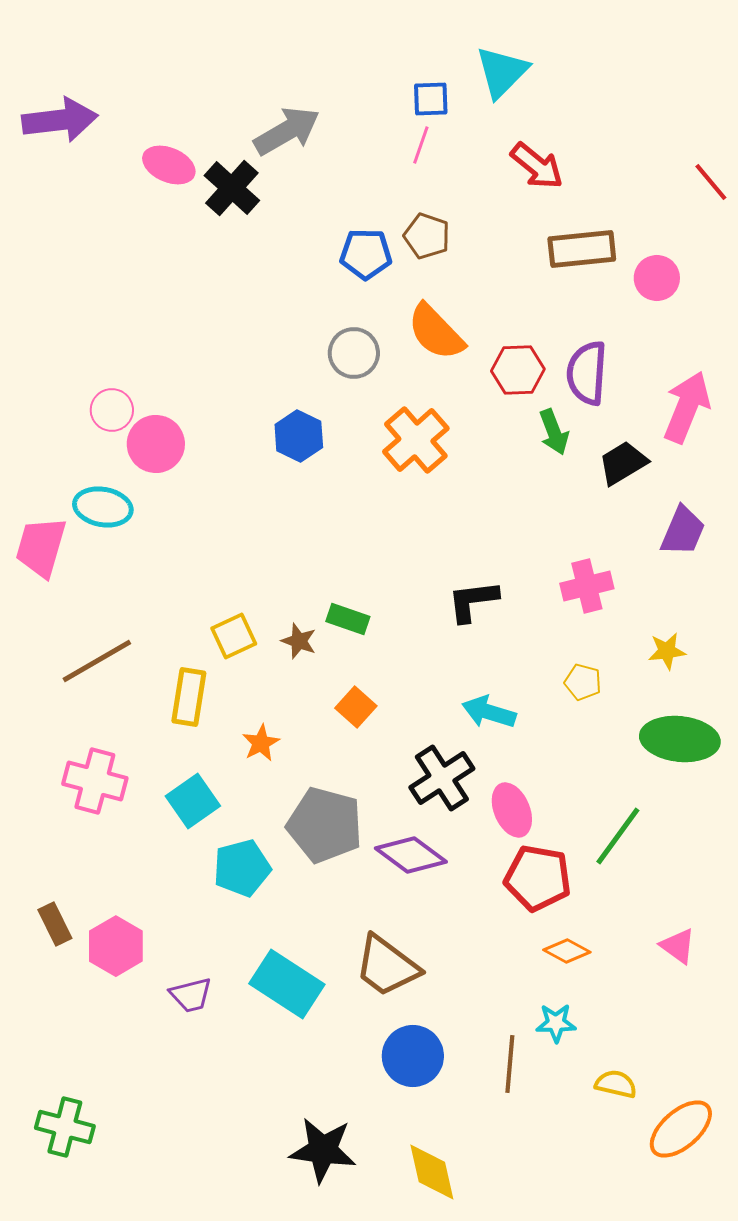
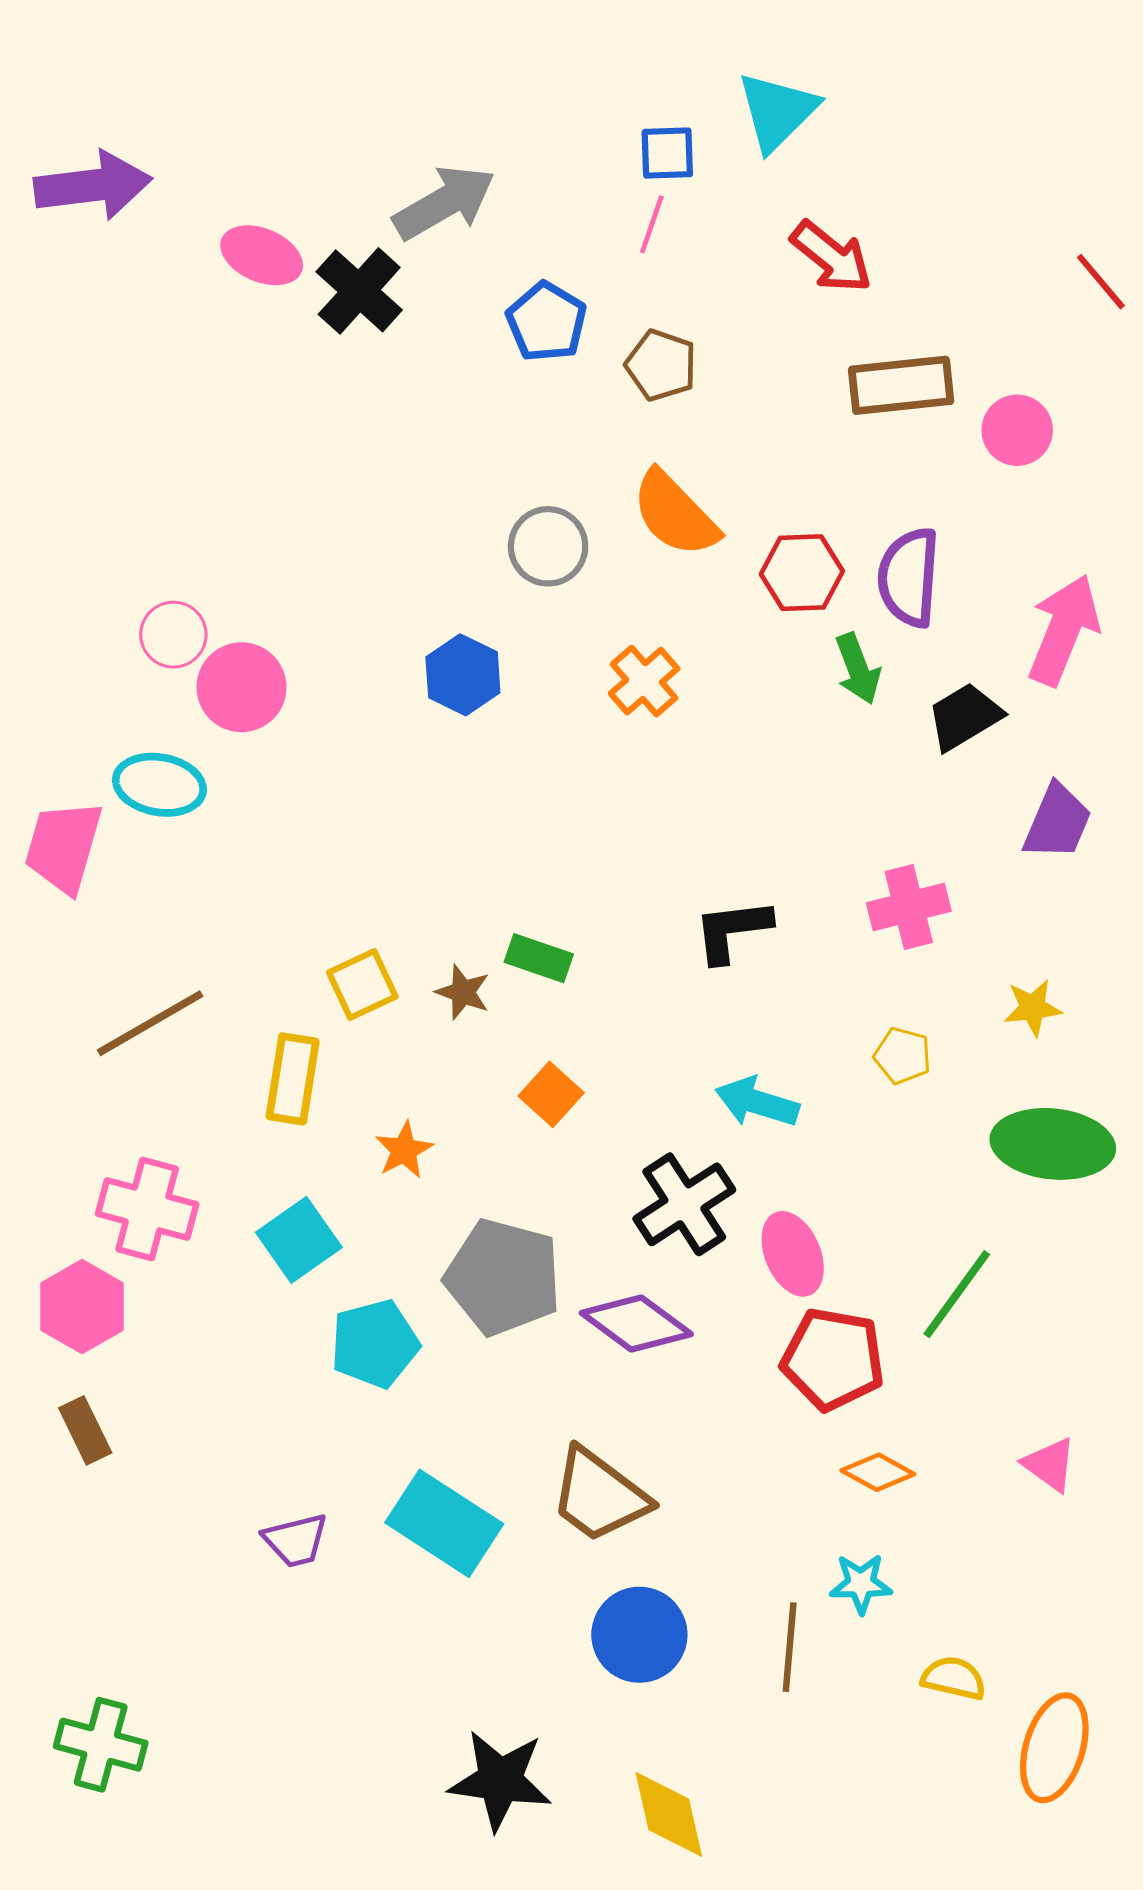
blue pentagon: (366, 254) -> (547, 322), moved, turned 30
orange cross: (416, 440) -> (644, 681), size x0.7
pink hexagon: (116, 946) -> (82, 1307), moved
orange ellipse: (681, 1129) -> (1054, 1748), turned -32

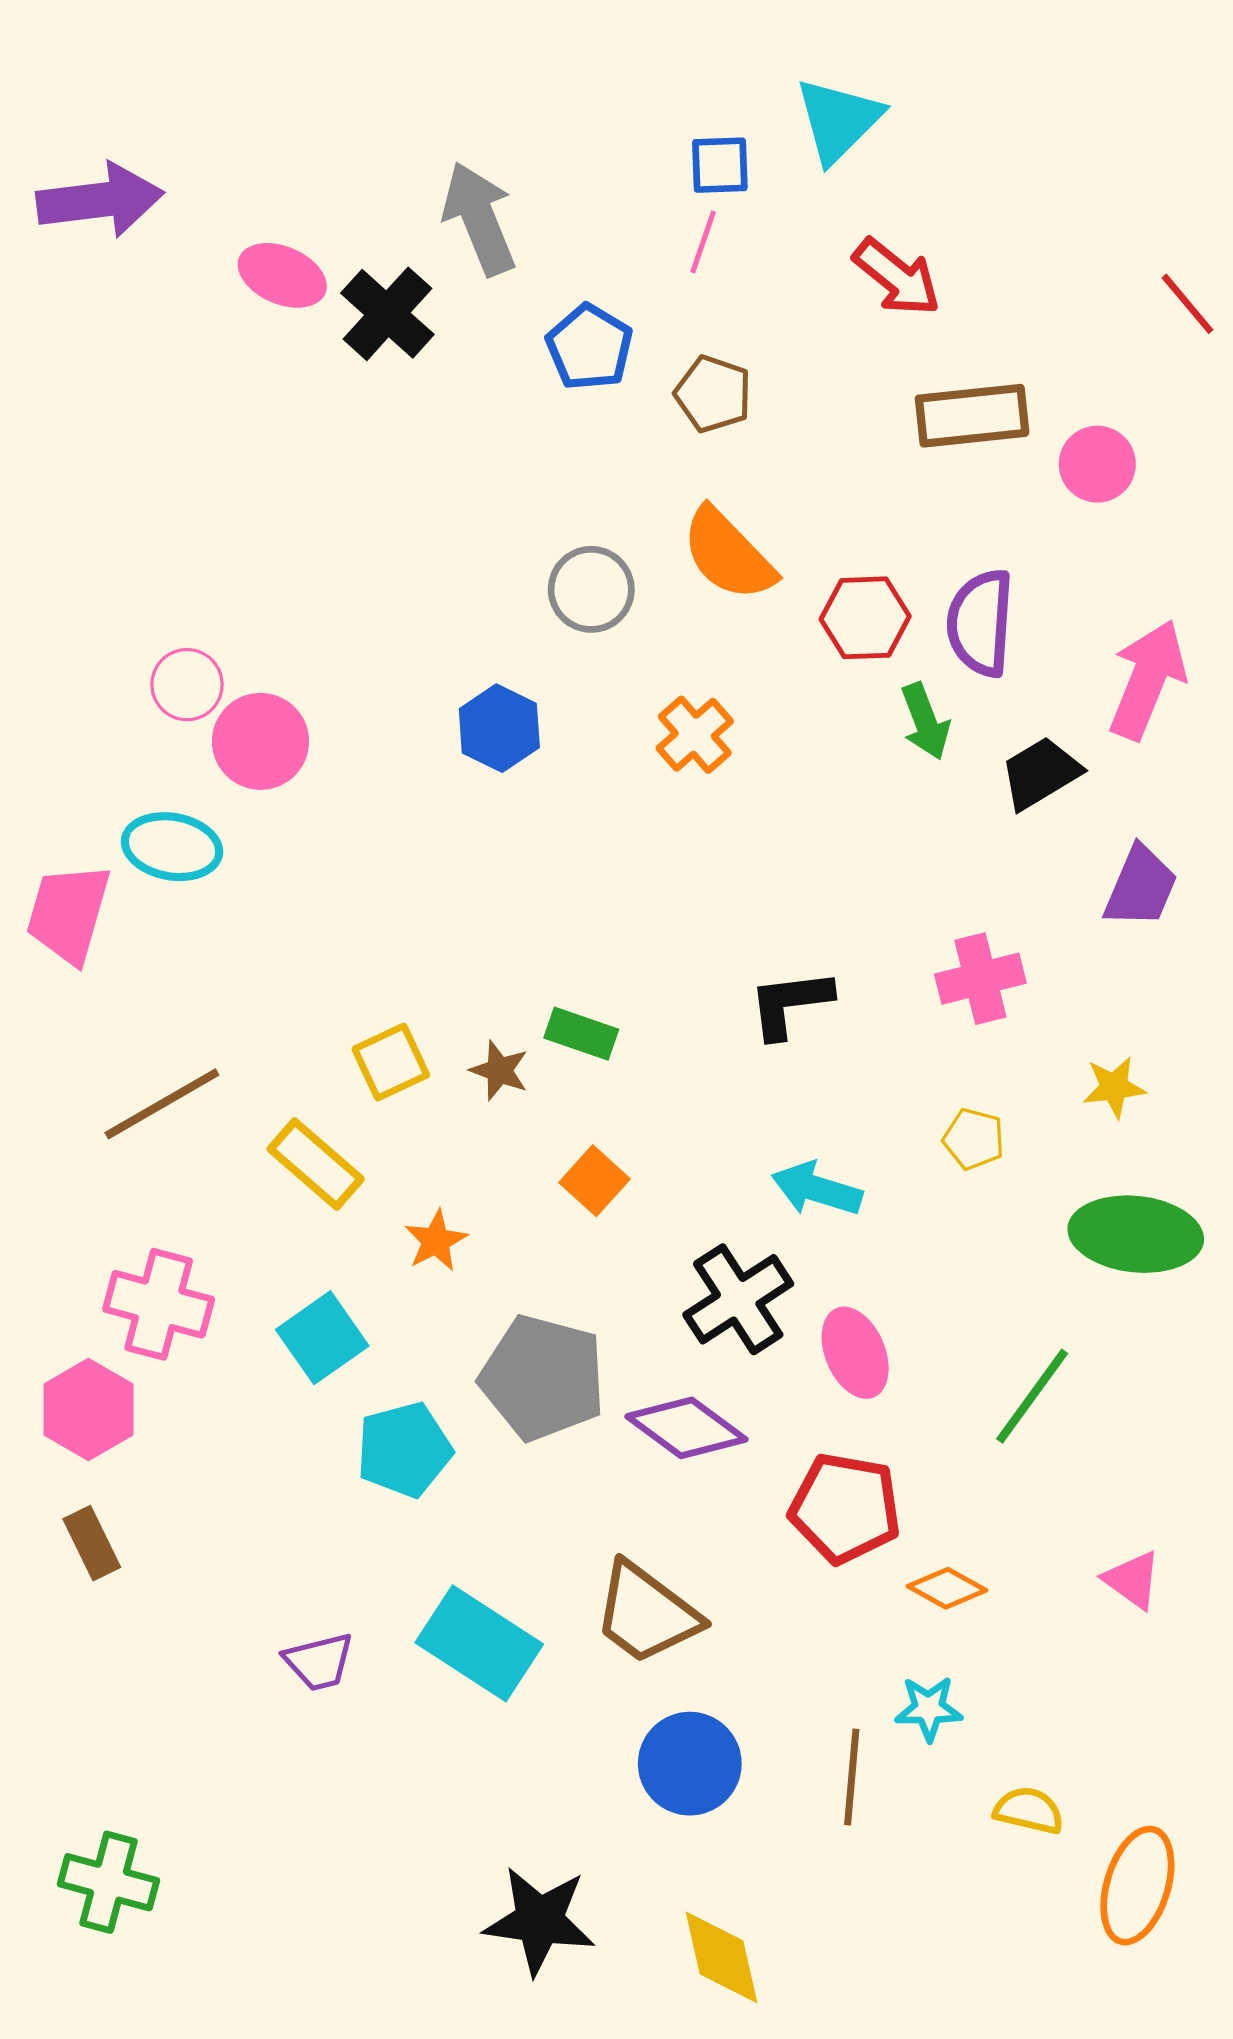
gray arrow: (444, 203) -> (479, 219), turned -82
yellow rectangle: (293, 1079) -> (316, 1164), turned -58
red pentagon: (833, 1359) -> (845, 1508), moved

